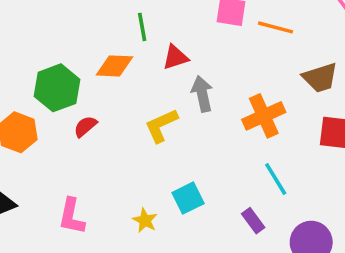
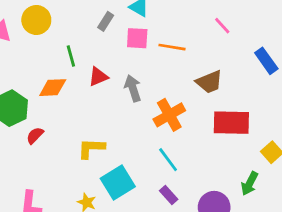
gray arrow: (202, 94) -> (133, 88), moved
yellow L-shape: (161, 125) -> (91, 148), moved, turned 32
cyan line: (276, 179) -> (168, 160), moved
cyan square: (188, 198) -> (118, 182), size x1.4

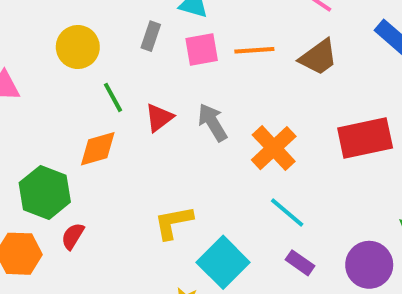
yellow circle: (36, 20) -> (78, 47), moved
brown trapezoid: (209, 82) -> (318, 57), moved
red semicircle: (35, 135) -> (73, 236), moved

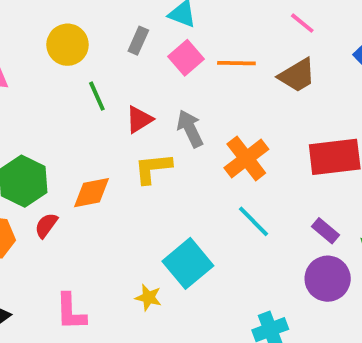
pink square: (202, 49) -> (186, 58), turned -36
orange diamond: (98, 149) -> (91, 193), moved
yellow L-shape: (173, 222) -> (153, 168), moved
purple rectangle: (300, 263) -> (326, 231), moved

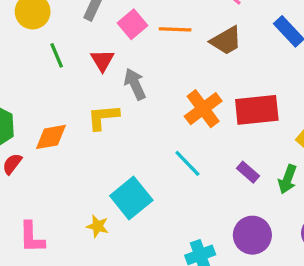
red triangle: (139, 119) -> (102, 60), moved, turned -30
orange cross: (246, 159) -> (203, 109), moved
purple circle: (328, 279) -> (252, 235), moved

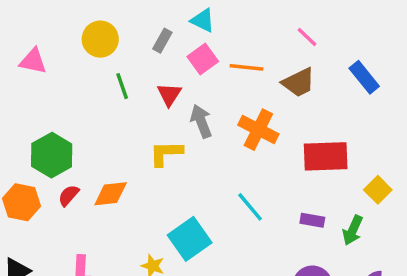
orange cross: (203, 109) -> (258, 130), moved, turned -30
orange diamond: (51, 137) -> (111, 194), moved
purple rectangle: (248, 172) -> (312, 220), turned -35

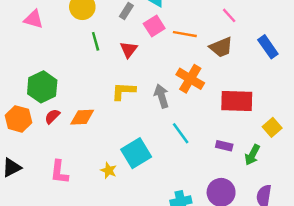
gray arrow: (201, 121) -> (162, 96), moved

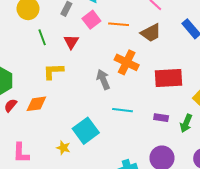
yellow L-shape: (123, 91) -> (53, 71), moved
cyan line: (181, 133) -> (123, 110), turned -42

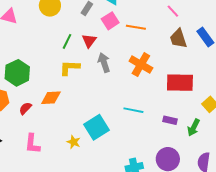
brown trapezoid: (151, 33) -> (178, 39), moved, turned 95
green line: (42, 37) -> (67, 41), moved, turned 42
gray arrow: (103, 79) -> (104, 63), moved
red semicircle: (11, 105) -> (25, 108), moved

